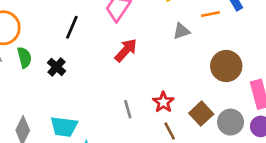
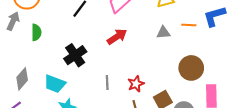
green semicircle: (24, 57) -> (36, 32), moved
black cross: (57, 67) -> (75, 55), moved, size x1.5

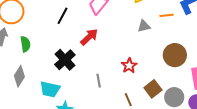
red arrow: (117, 37) -> (89, 37), moved
gray diamond: (22, 79) -> (19, 76), moved
red star: (136, 84) -> (129, 66), moved

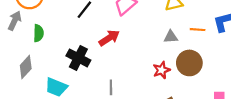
brown circle: (175, 55) -> (189, 63), moved
black cross: (65, 60) -> (78, 58), turned -30
red star: (129, 66) -> (161, 70), moved

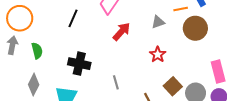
red arrow: (109, 38) -> (122, 32), moved
brown circle: (189, 63) -> (195, 28), moved

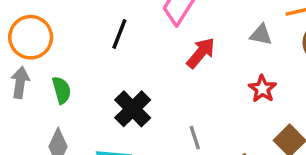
gray triangle: (158, 22) -> (261, 35), turned 32
black cross: (79, 64) -> (133, 109), turned 35

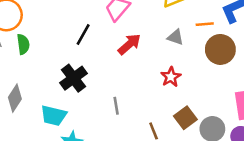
black line: (119, 34) -> (83, 34), moved
green semicircle: (62, 90) -> (23, 44), moved

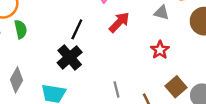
black line: (83, 34) -> (77, 29), moved
gray line: (116, 106) -> (117, 89), moved

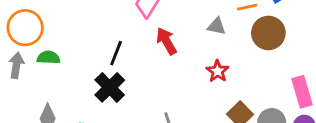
red arrow: (119, 22) -> (167, 41), turned -70
green semicircle: (21, 29) -> (49, 58), turned -72

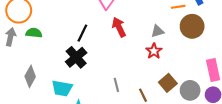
gray triangle: (217, 26) -> (157, 31), moved, turned -32

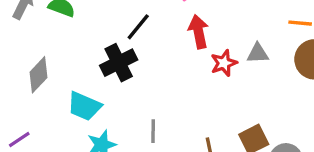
red star: (154, 51) -> (224, 63), moved
gray line: (116, 85) -> (153, 131), moved

